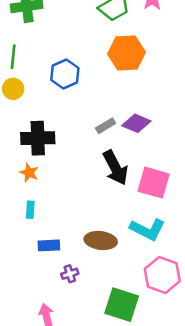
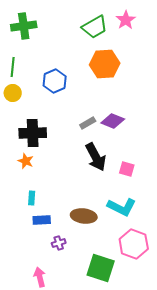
pink square: (154, 183) -> (127, 169), size x0.6
cyan rectangle: (30, 210) -> (32, 198), moved

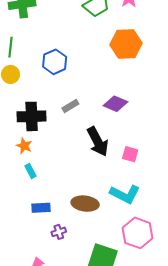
orange hexagon: (105, 64) -> (126, 44), moved
gray rectangle: (88, 123) -> (70, 106), moved
cyan rectangle: (32, 198) -> (30, 171), moved, turned -32

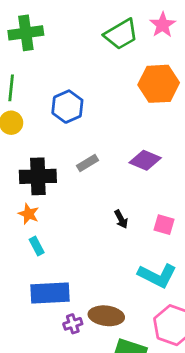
black arrow: (98, 142) -> (121, 219), moved, size x0.5
brown ellipse: (85, 204) -> (106, 316), moved
blue rectangle: (41, 208) -> (50, 293), size x1.6

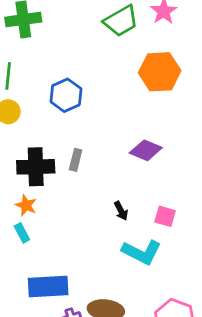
gray rectangle: (88, 163) -> (76, 160), moved, turned -45
cyan rectangle: (37, 246) -> (22, 233), moved
cyan L-shape: (157, 276) -> (142, 252), moved

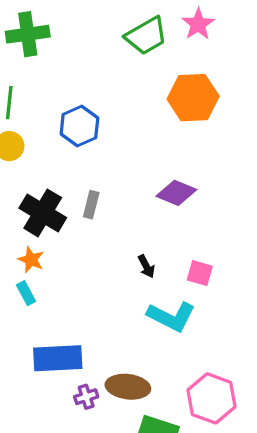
black cross: (36, 167) -> (43, 213), turned 33

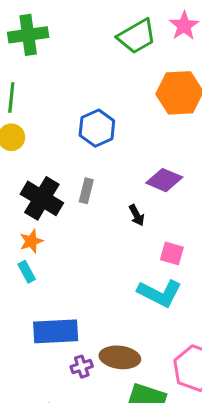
blue hexagon: (79, 126) -> (97, 128), moved
orange star: (31, 260) -> (31, 241), turned 30
black arrow: (146, 266) -> (137, 215), moved
pink square: (200, 273) -> (172, 253), moved

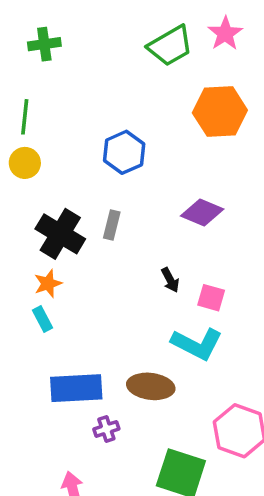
green cross: (28, 35) -> (44, 44), size x0.7
black arrow: (137, 215) -> (170, 280), moved
brown ellipse: (120, 357) -> (151, 386), moved

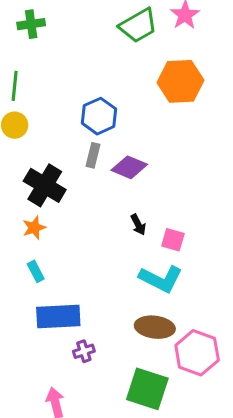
purple diamond: (202, 213) -> (129, 167), moved
gray rectangle: (112, 225) -> (93, 155), moved
cyan rectangle: (43, 319) -> (36, 271), moved
brown ellipse: (151, 386) -> (155, 327), moved

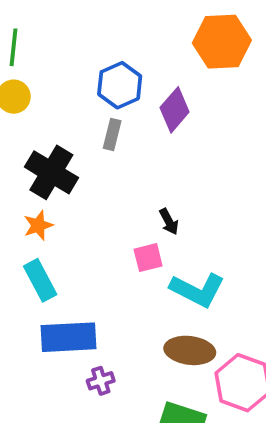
purple diamond: (129, 167) -> (175, 110), moved, turned -72
pink square: (173, 240) -> (148, 258), moved, turned -30
cyan rectangle: (36, 271) -> (40, 280), size x1.5

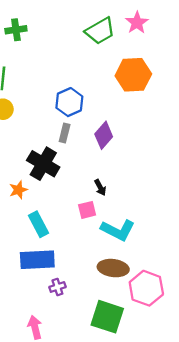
purple diamond: (175, 110) -> (104, 135), moved
black cross: (51, 172) -> (43, 164), moved
cyan rectangle: (40, 280) -> (38, 224), moved

